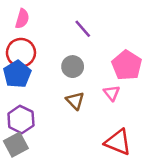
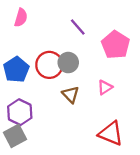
red circle: (21, 53) -> (49, 65), moved
pink pentagon: (127, 65) -> (116, 45), moved
pink triangle: (112, 93) -> (105, 87), turned 35

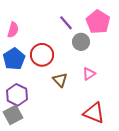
pink semicircle: (21, 18) -> (13, 30), moved
pink pentagon: (116, 45) -> (98, 22), moved
gray circle: (68, 63) -> (81, 42), moved

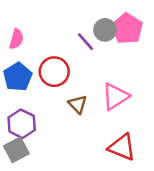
purple line: (66, 23) -> (85, 42), moved
gray circle: (81, 42) -> (105, 30), moved
pink triangle: (89, 74) -> (115, 96), size x1.6

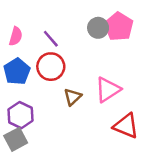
purple line: (85, 42) -> (51, 39), moved
brown triangle: (78, 104) -> (73, 97), turned 30
red triangle: (122, 147) -> (126, 126), moved

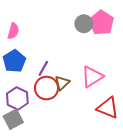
purple line: (51, 39) -> (43, 68), moved, turned 70
red circle: (51, 67) -> (46, 88), moved

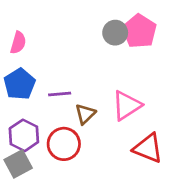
purple line: (43, 68) -> (60, 94), turned 56
red circle: (46, 88) -> (64, 144), moved

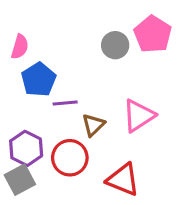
gray circle: (115, 33) -> (115, 45), moved
blue pentagon: (20, 84) -> (39, 80), moved
red triangle: (148, 148) -> (123, 180), moved

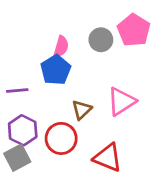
pink semicircle: (20, 47) -> (61, 47), moved
blue pentagon: (39, 80) -> (56, 70), moved
purple line: (65, 103) -> (17, 90), moved

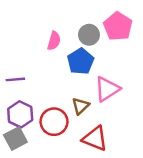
blue pentagon: (56, 70) -> (81, 61), moved
brown triangle: (82, 110) -> (81, 106), moved

